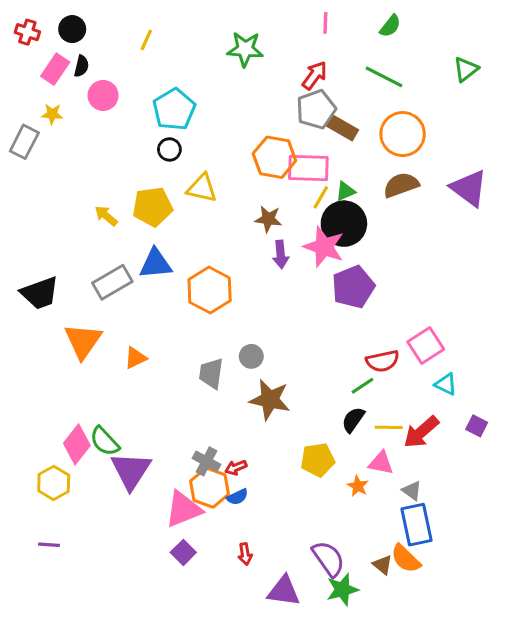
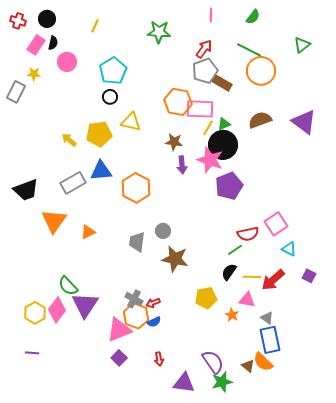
orange circle: (403, 134) -> (261, 71), moved
pink diamond: (77, 444) -> (57, 310), moved

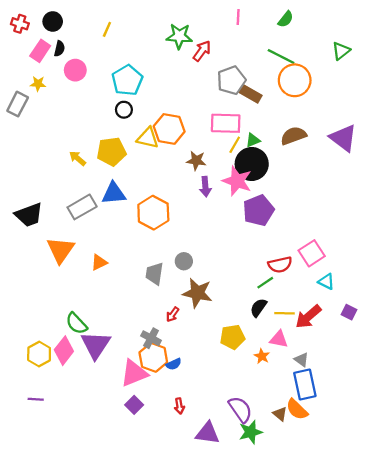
red arrow: (204, 49) -> (202, 51), moved
orange hexagon: (178, 102) -> (169, 129), moved
red arrow: (153, 303) -> (173, 314), moved, turned -32

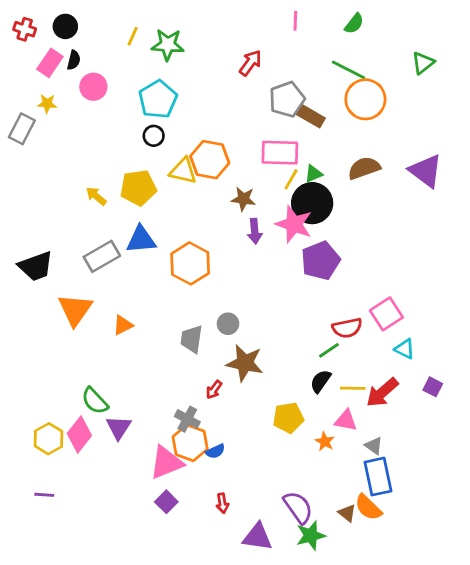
green star: (179, 36) -> (168, 45), moved
purple triangle: (96, 345) -> (119, 427), size x0.7

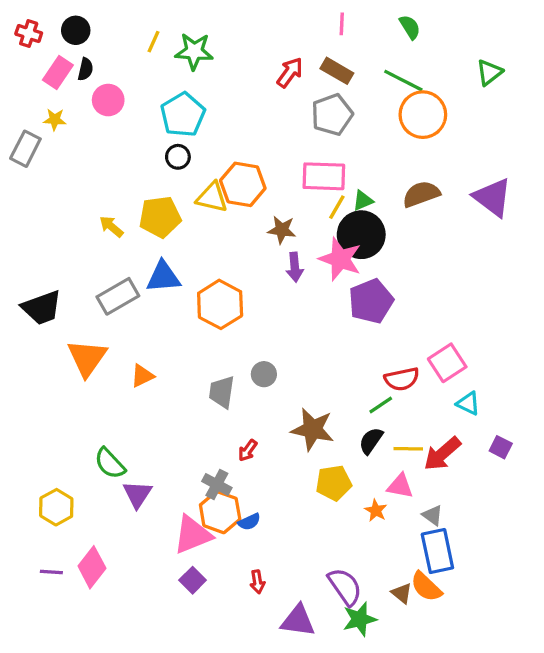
green semicircle: (354, 24) -> (410, 27), turned -70
brown rectangle: (311, 116) -> (337, 71), moved
brown star: (245, 363) -> (313, 429), moved
pink diamond: (79, 434) -> (92, 567), moved

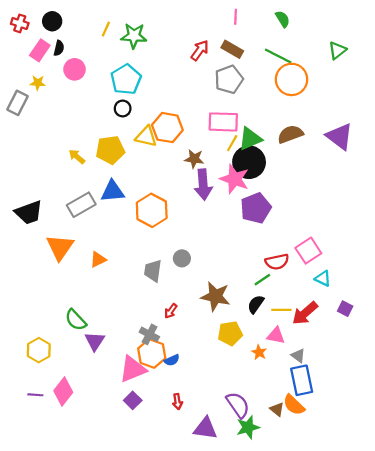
green triangle: (363, 201) -> (250, 139), size x1.6
purple arrow: (295, 267) -> (203, 185), size x1.5

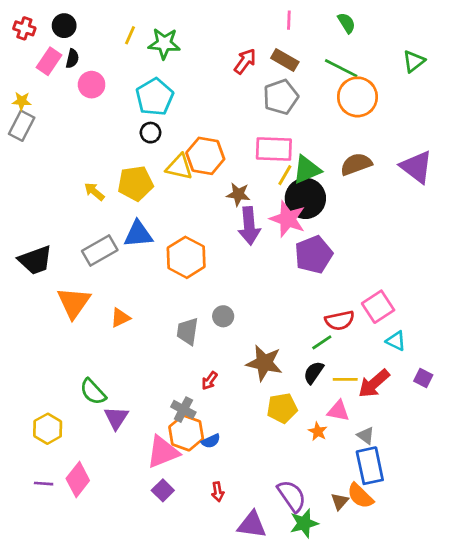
yellow star: (38, 83) -> (22, 101), moved
brown triangle: (277, 409) -> (340, 501), turned 32

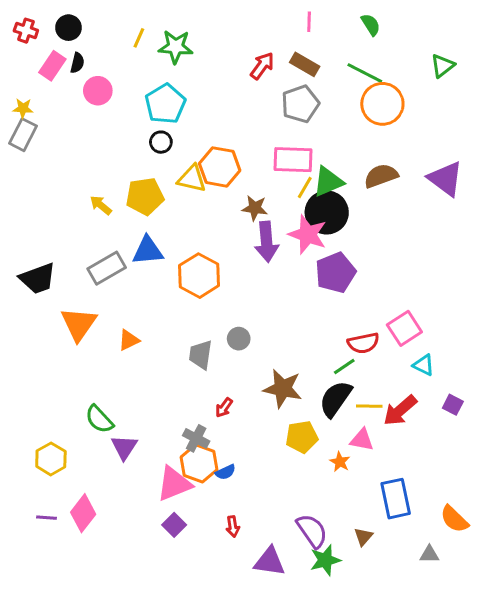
black semicircle: (314, 372) -> (335, 399), size x1.5
gray triangle: (366, 436) -> (429, 554), moved, turned -36
orange semicircle: (360, 496) -> (454, 519), moved

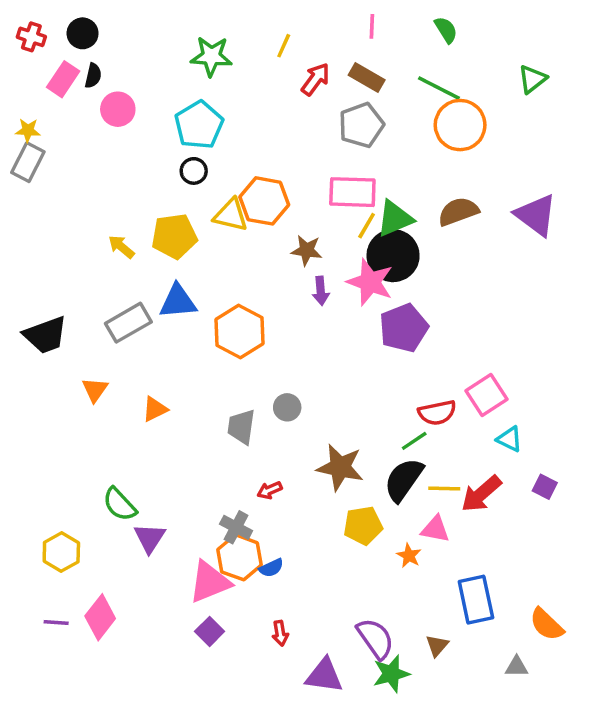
yellow line: (139, 38) -> (284, 46), moved
purple arrow: (267, 242) -> (321, 291), size x0.6
orange triangle: (79, 324) -> (95, 390), size x0.6
red arrow: (224, 408) -> (270, 490), turned 30

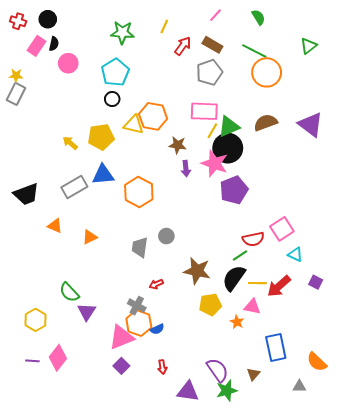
pink line: (372, 26) -> (215, 15), turned 40
orange triangle: (95, 390) -> (55, 226), turned -42

